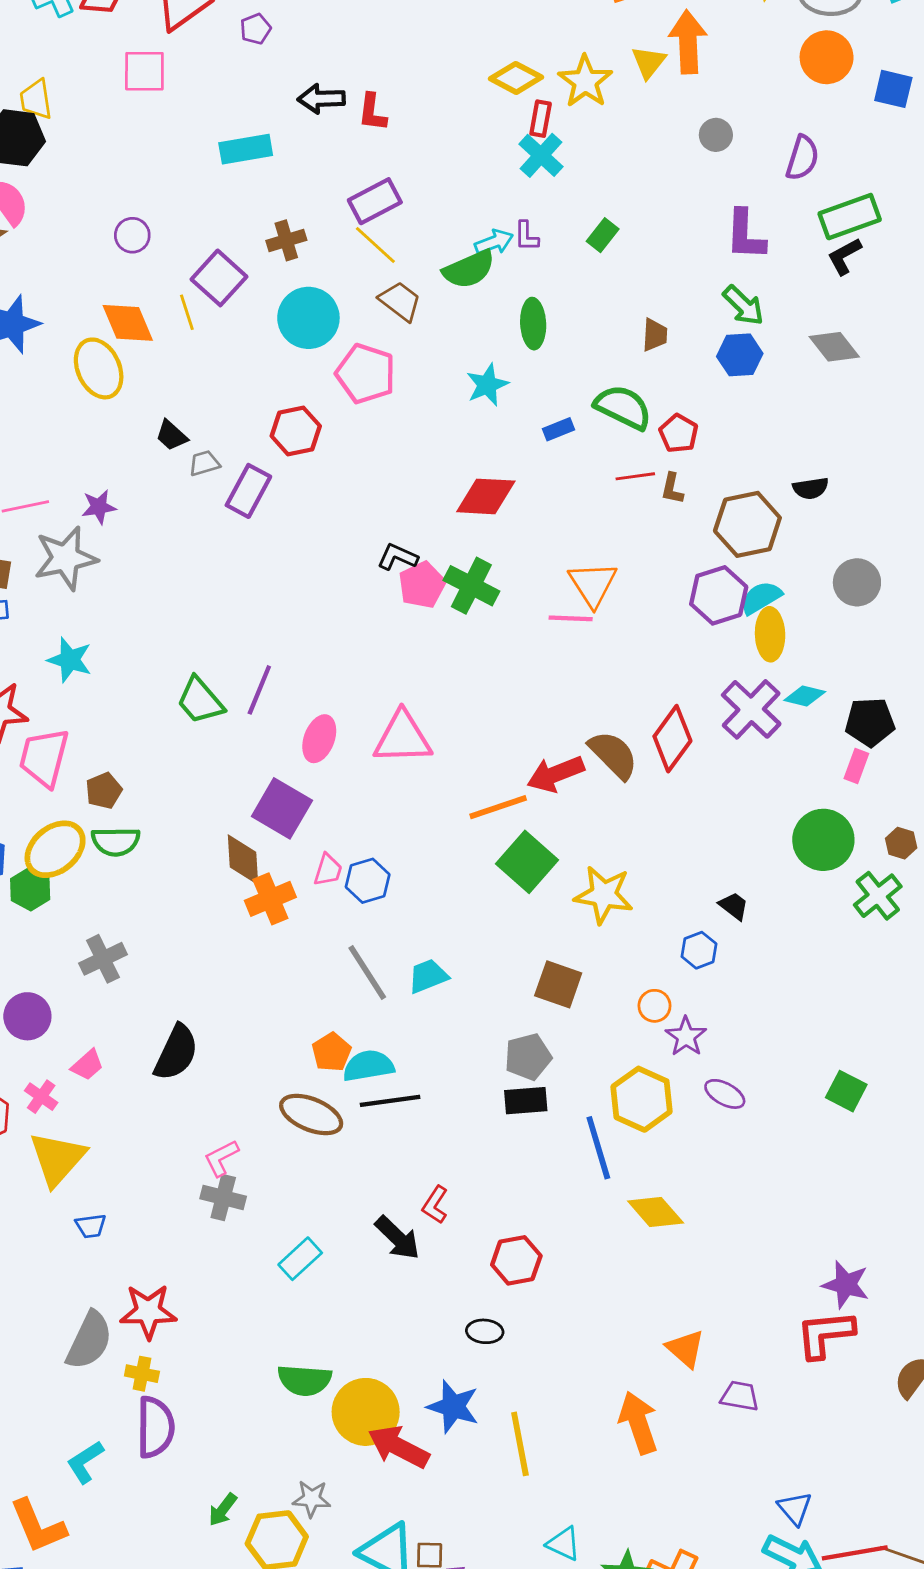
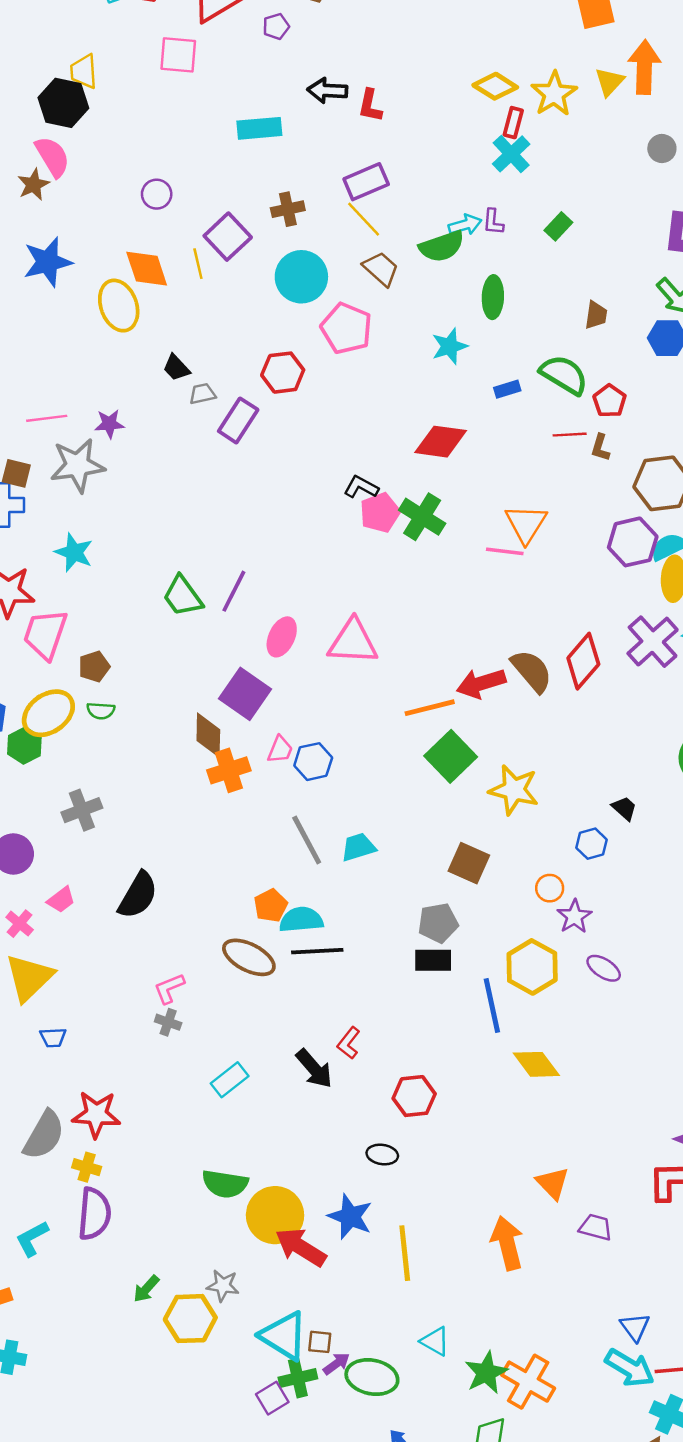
green semicircle: (116, 841) -> (101, 711), size x0.7
gray cross: (223, 1198) -> (168, 1022), size x0.7

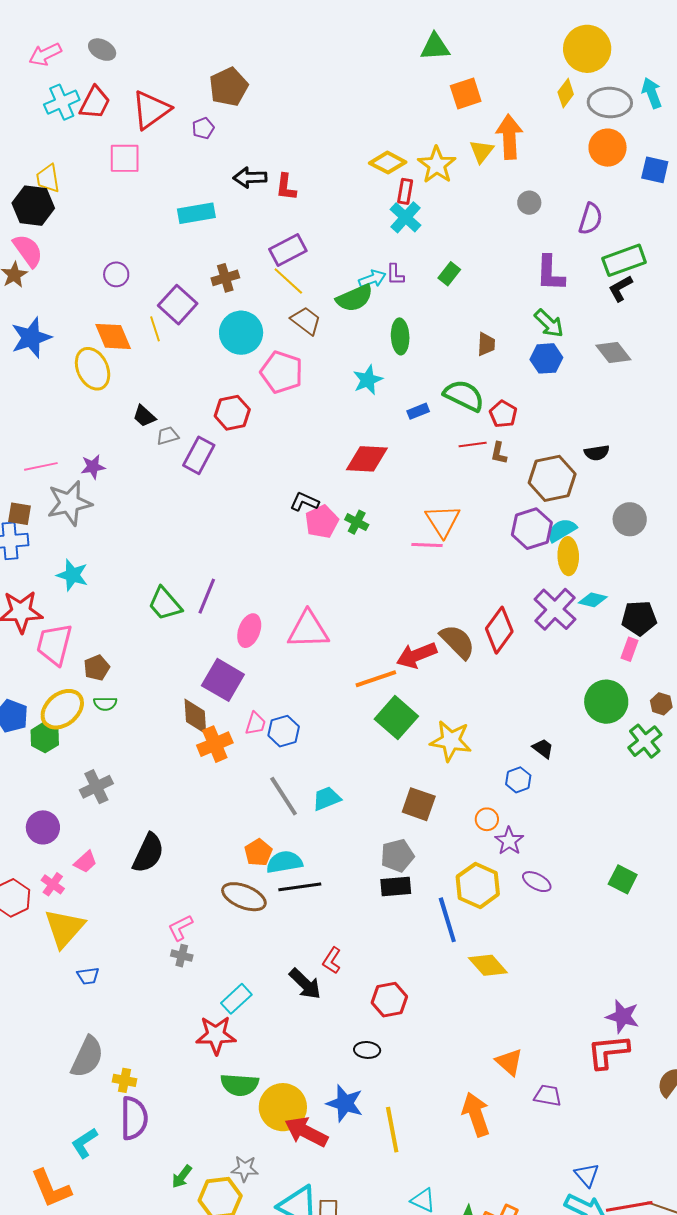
green cross: (422, 517) -> (357, 522), size x0.6
red star: (96, 1114) -> (216, 1035), moved

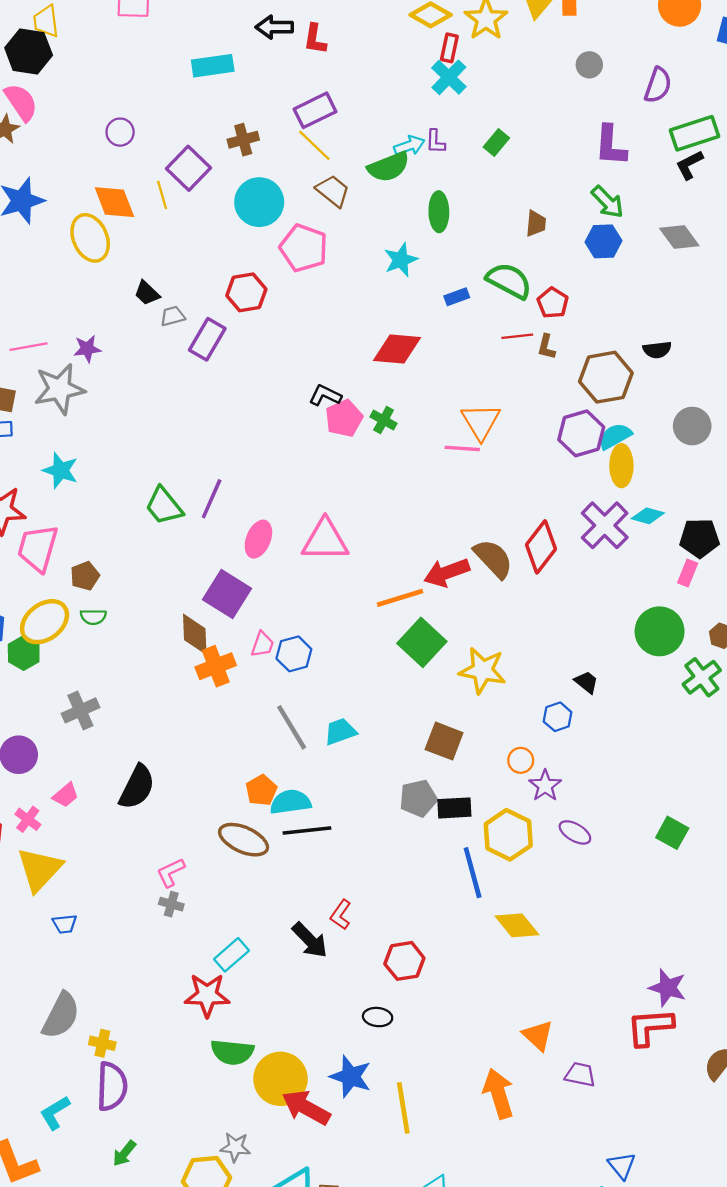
black rectangle: (396, 887) -> (454, 808), moved
green arrow: (182, 1177) -> (124, 1153), moved

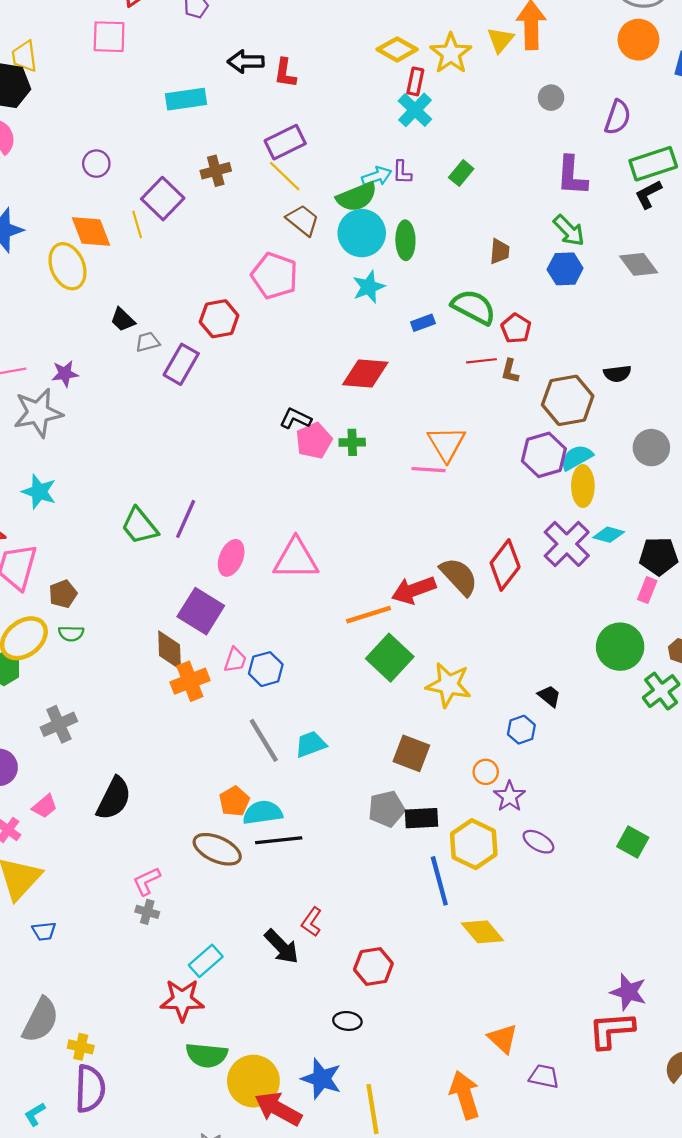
cyan circle: (259, 202) -> (362, 233), moved
green cross: (384, 420) -> (352, 442), turned -30
cyan L-shape: (55, 1113) -> (35, 1114), size x0.7

